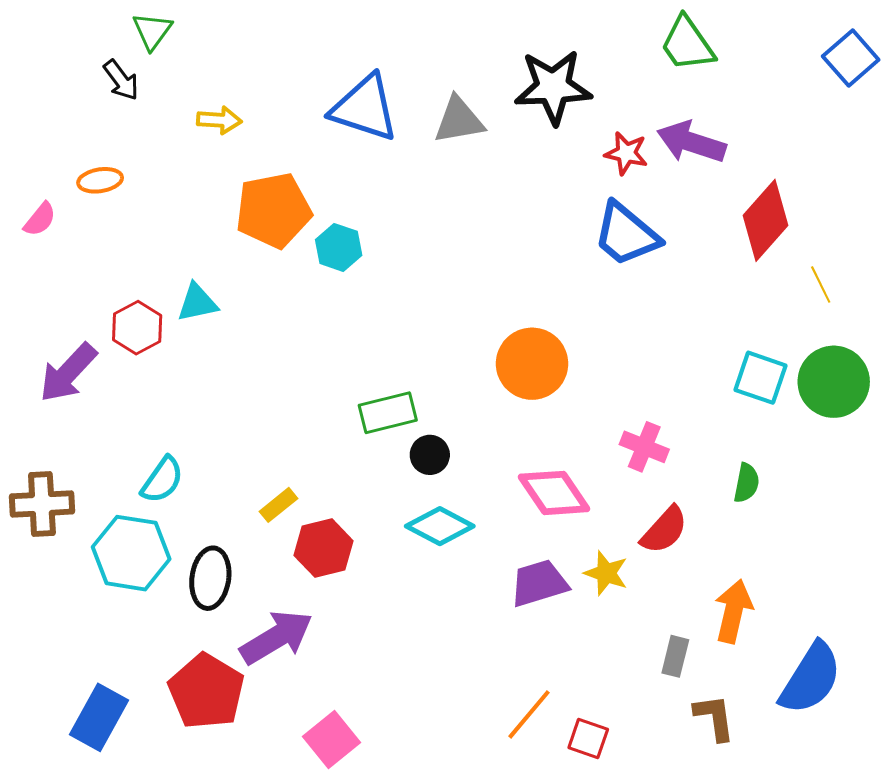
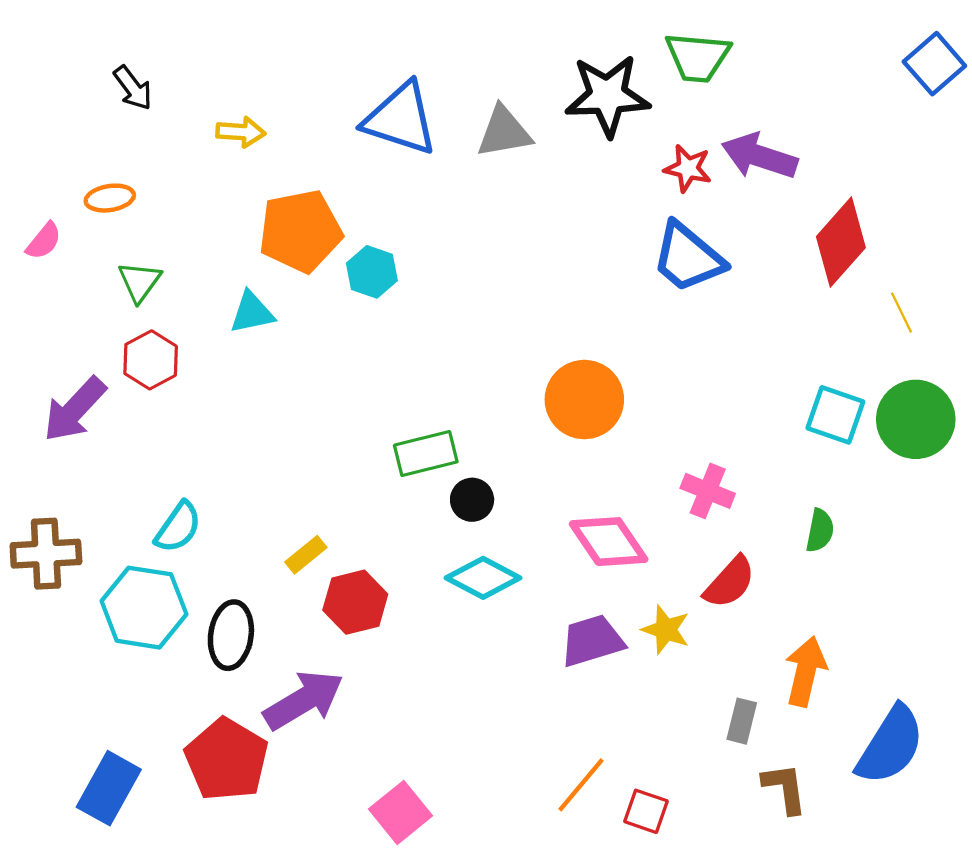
green triangle: (152, 31) -> (140, 282), moved
green trapezoid: (687, 44) -> (698, 57), moved, turned -50
cyan triangle: (197, 303) -> (252, 313), moved
pink square: (332, 739) -> (400, 812), moved

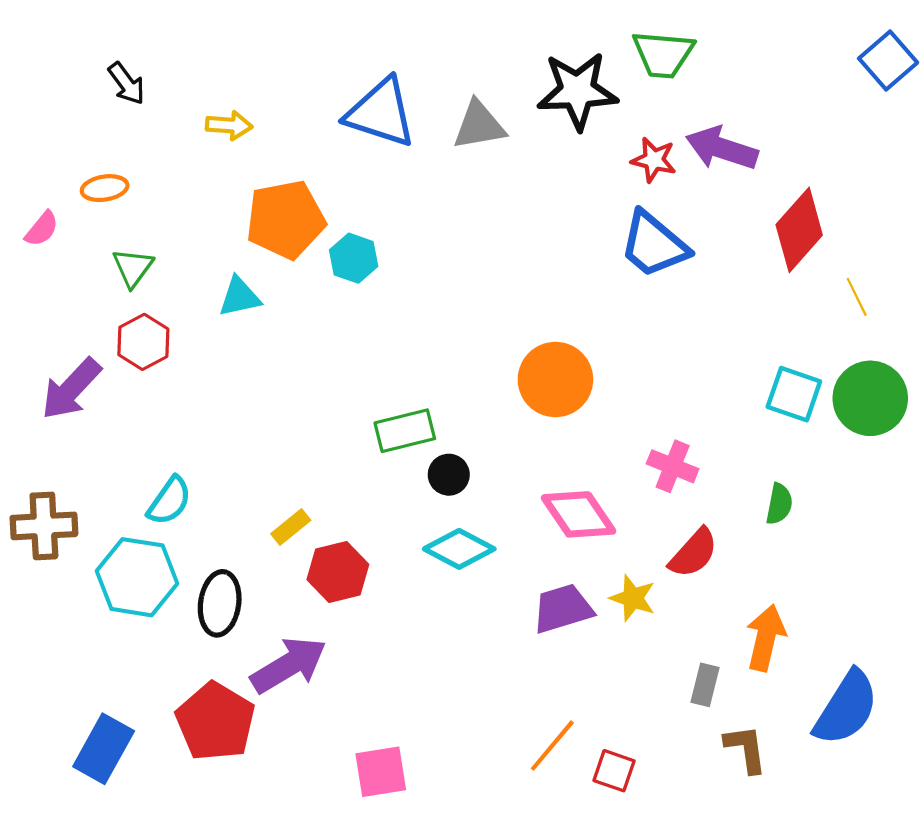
pink square: (400, 812) -> (381, 772), turned 30

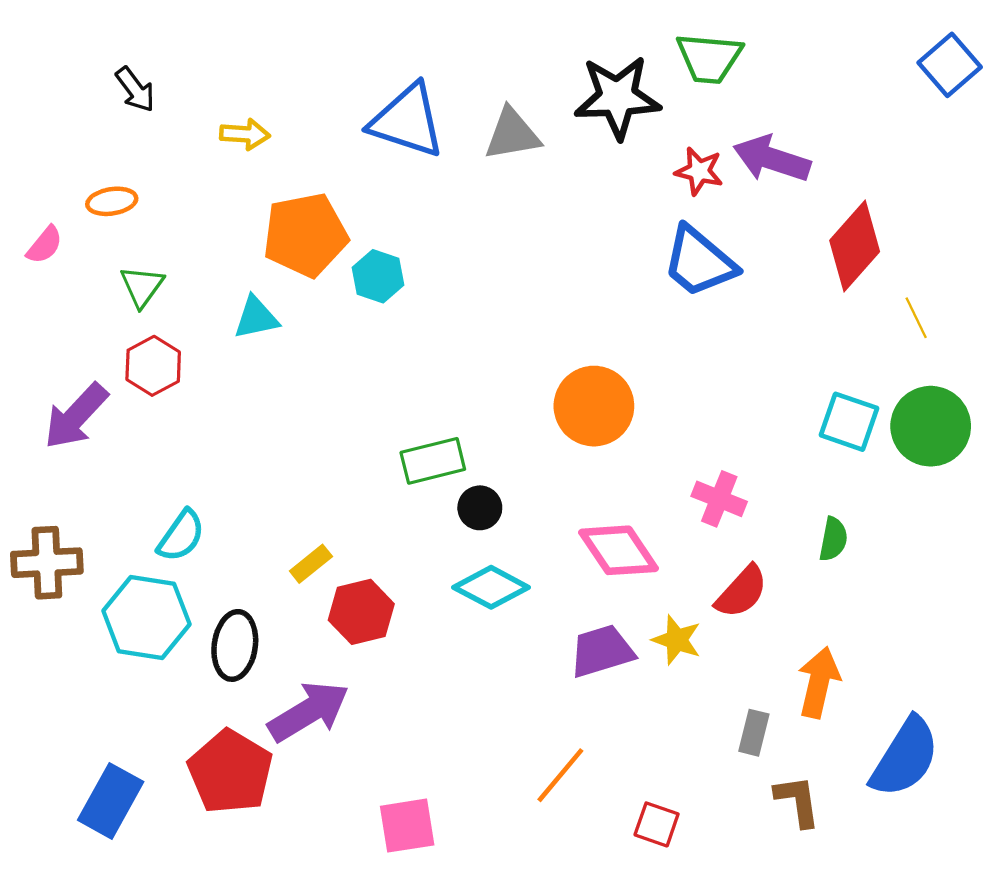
orange line: (552, 746) -> (560, 775), moved

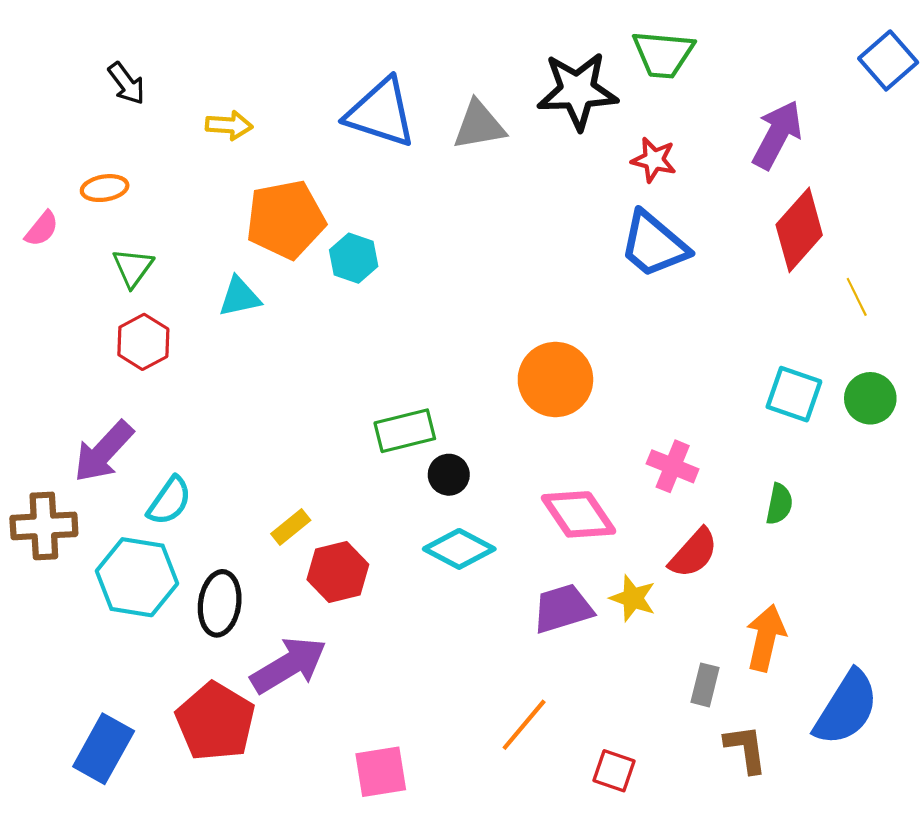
purple arrow: (772, 159) -> (777, 135), moved, turned 100
purple arrow: (76, 416) -> (104, 452), moved
green circle: (931, 426) -> (870, 398), size x0.7

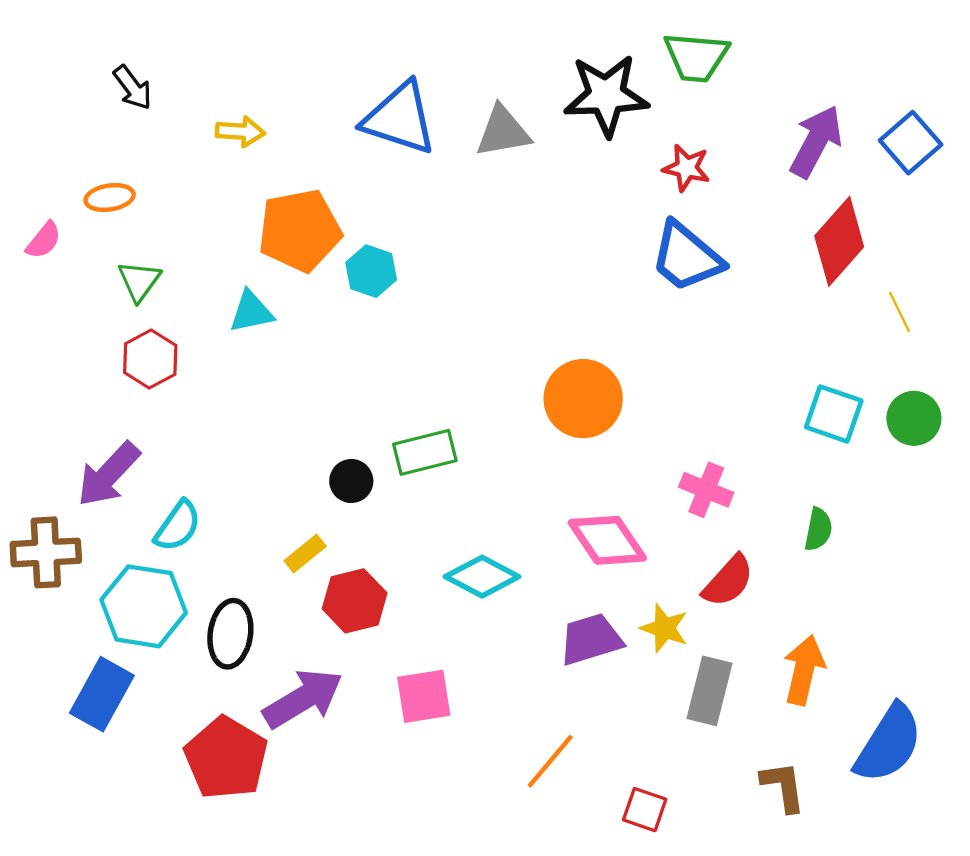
blue square: (888, 60) -> (911, 143), moved
black circle: (449, 475) -> (351, 481), moved
gray rectangle: (705, 685) -> (710, 691), moved, size x1.5
blue rectangle: (104, 749) -> (102, 694), moved
pink square: (381, 772) -> (424, 696), moved

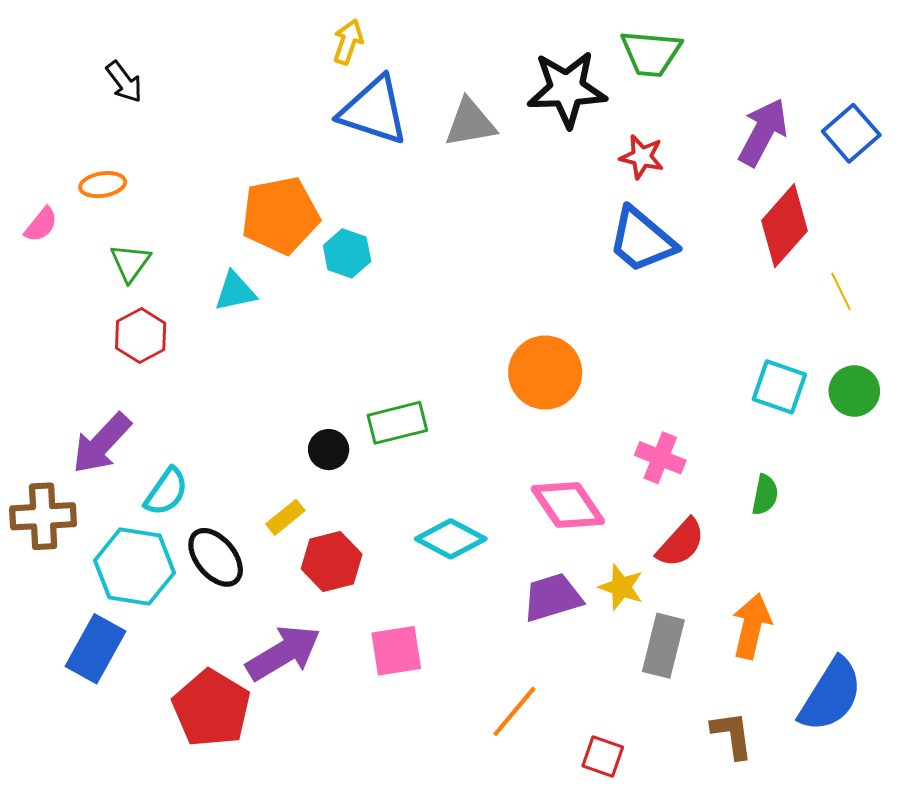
yellow arrow: (240, 132) -> (348, 42), moved, turned -75
black ellipse: (230, 634) -> (216, 557), moved, turned -48

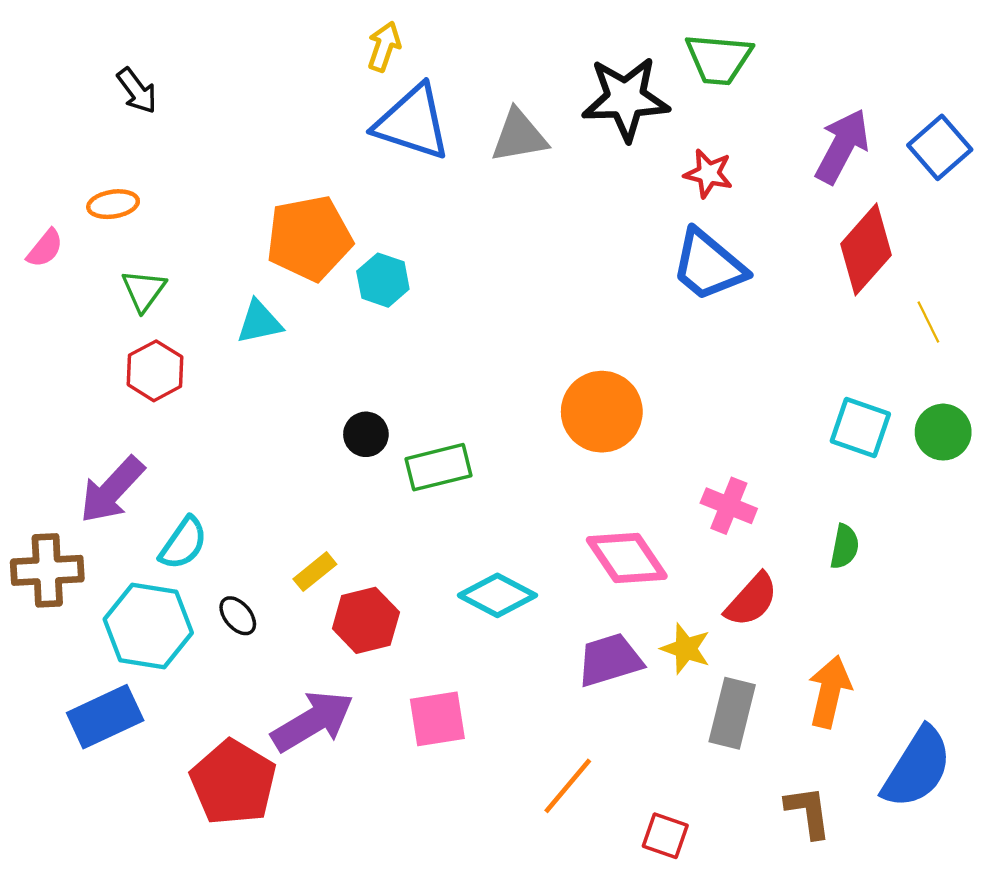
black circle: (329, 450) -> (366, 434), moved
black ellipse: (216, 557) -> (238, 616), size x0.6
blue rectangle: (95, 649) -> (105, 717), turned 36

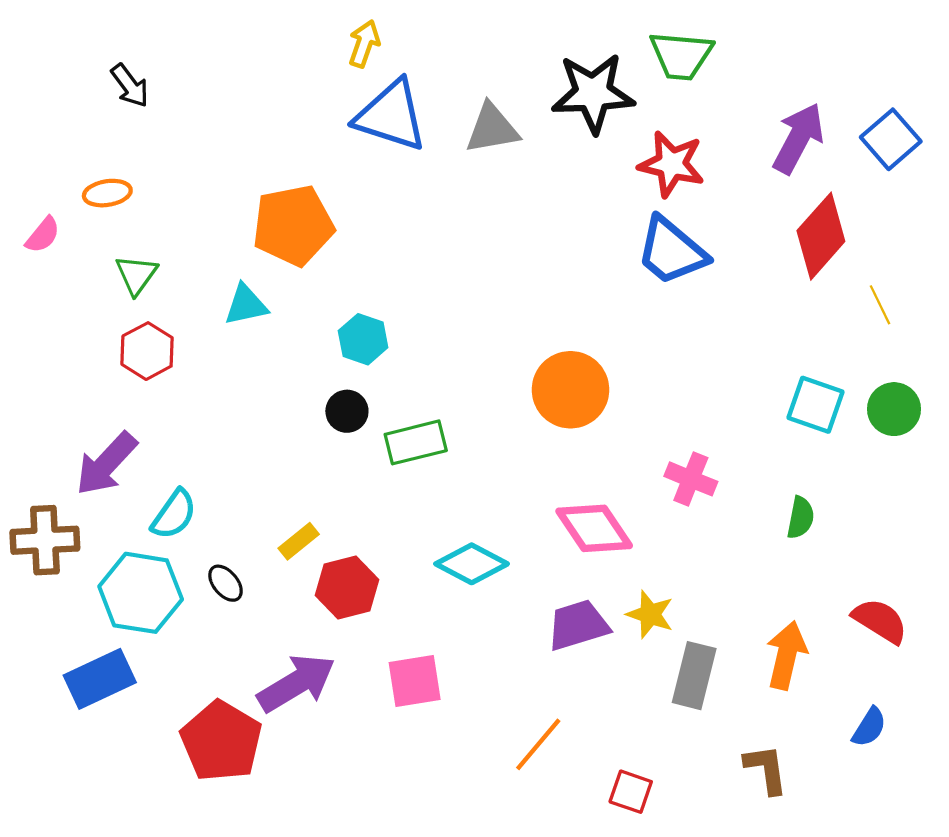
red star: (708, 174) -> (672, 164), size x1.4
cyan hexagon: (383, 280) -> (363, 339), moved
red semicircle: (751, 600) -> (880, 621), moved, turned -100
blue semicircle: (917, 768) -> (869, 727), size x0.5

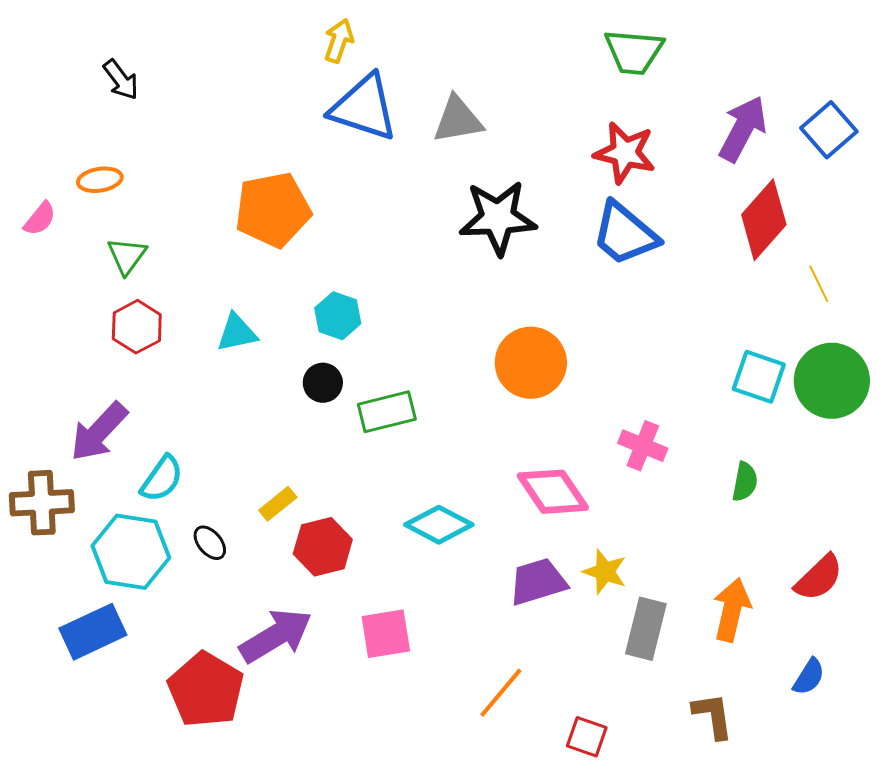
black star: (593, 93) -> (498, 218), moved
cyan triangle: (246, 305) -> (237, 333), moved
green circle: (894, 409) -> (832, 381), size x1.5
red semicircle: (880, 621) -> (819, 578), turned 104

